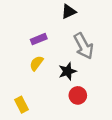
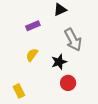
purple rectangle: (39, 39) -> (33, 26), moved

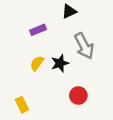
black star: (59, 62) -> (60, 63), moved

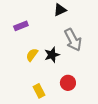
purple rectangle: (38, 30) -> (21, 26), moved
yellow rectangle: (22, 105) -> (39, 91), moved

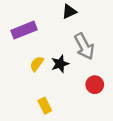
purple rectangle: (21, 26) -> (24, 30), size x1.5
red circle: (68, 83) -> (95, 85), moved

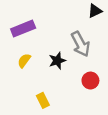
black triangle: (69, 12) -> (95, 11), moved
yellow semicircle: (37, 64) -> (24, 61), moved

